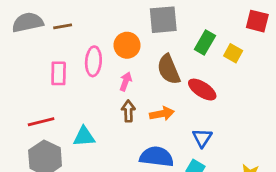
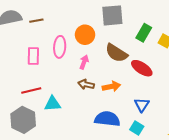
brown semicircle: (169, 69) -> (116, 53), turned -35
brown arrow: (128, 111) -> (86, 84), turned -77
red line: (41, 122) -> (31, 90), moved

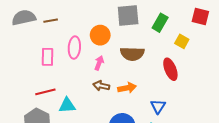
green rectangle: (144, 33) -> (160, 23), moved
brown semicircle: (116, 53) -> (132, 54), turned -30
red ellipse: (142, 68) -> (170, 69), moved, turned 35

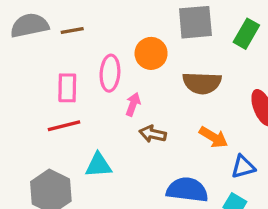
pink arrow: (99, 63) -> (133, 104), moved
orange arrow: (127, 88) -> (213, 137), moved, turned 42
red line: (45, 92) -> (64, 126), moved
blue triangle: (158, 106) -> (243, 167), turned 42

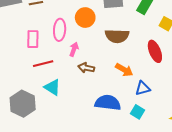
red line: (64, 126) -> (43, 64), moved
cyan triangle: (98, 165) -> (52, 87), turned 36

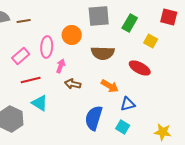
pink rectangle: (33, 39) -> (21, 56), turned 48
red ellipse: (155, 51) -> (140, 68), turned -40
blue semicircle: (108, 103) -> (94, 118), turned -80

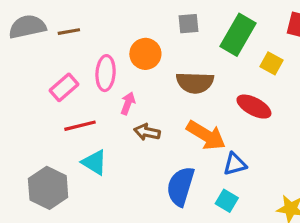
gray square: (99, 16) -> (189, 24), size x0.6
green rectangle: (130, 23) -> (238, 35), size x1.4
orange arrow: (110, 86) -> (206, 135), size x1.4

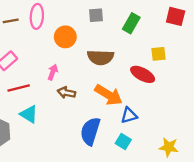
green rectangle: (238, 35) -> (131, 23), size x0.7
yellow square: (271, 63) -> (159, 54), moved, turned -35
pink ellipse: (106, 73) -> (37, 16), moved

